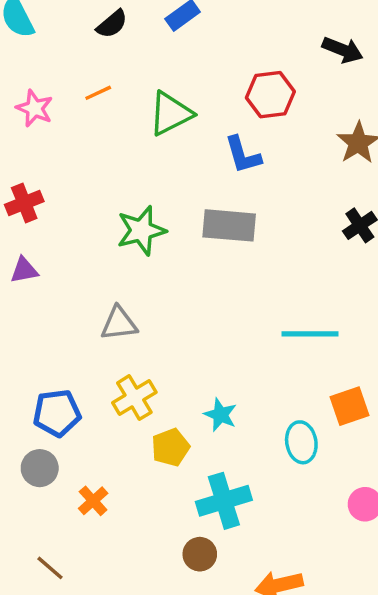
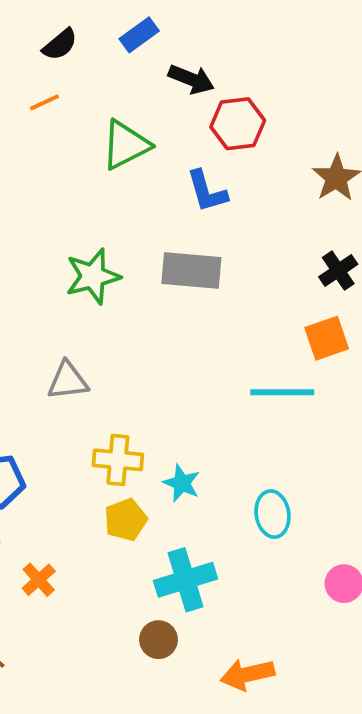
black arrow: (343, 50) -> (191, 79), moved
orange line: (98, 93) -> (44, 102), moved
yellow cross: (134, 398) -> (118, 460), moved, turned 36
orange square: (350, 406) -> (327, 338), moved

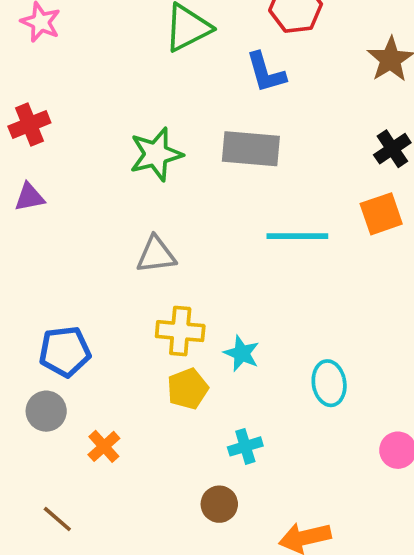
gray triangle: (68, 381) -> (156, 255), moved
cyan line: (282, 392) -> (297, 236), moved
cyan cross: (186, 580) -> (245, 446), size x0.6

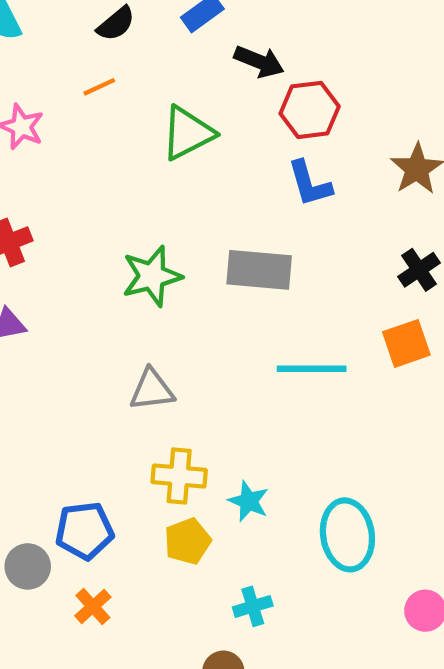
blue L-shape: (266, 72) -> (310, 184), moved
blue pentagon: (65, 352) -> (84, 531), moved
cyan ellipse: (329, 383) -> (347, 535), size x1.4

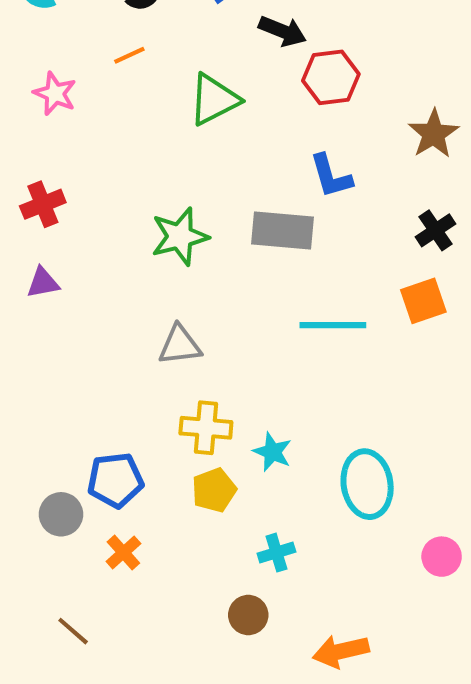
blue L-shape: (310, 184) -> (331, 176), moved

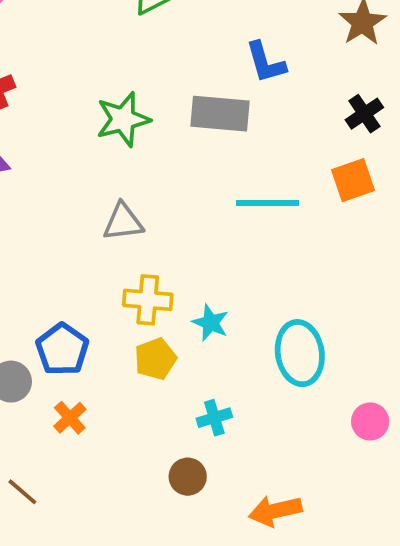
blue pentagon: (115, 480) -> (62, 349), turned -30

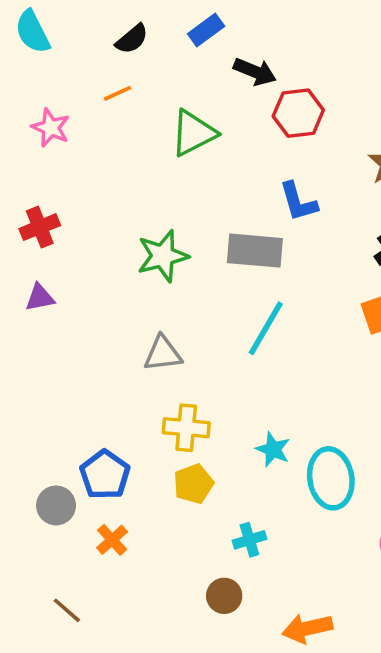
cyan line: (268, 203) -> (266, 328), moved, turned -60
cyan star: (210, 323) -> (273, 449), moved

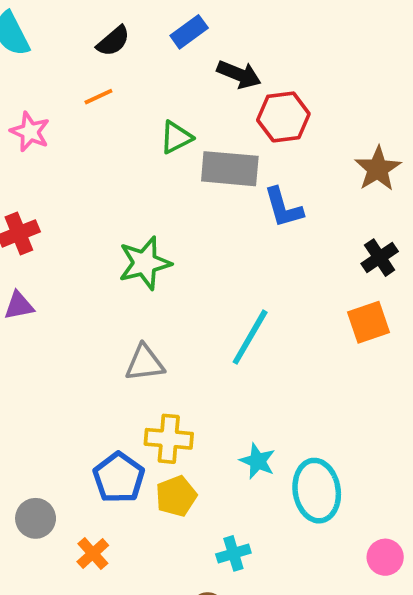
green triangle: (193, 133) -> (176, 137), size x0.7
gray rectangle: (255, 251) -> (230, 169), moved
blue pentagon: (105, 475) -> (119, 478), moved

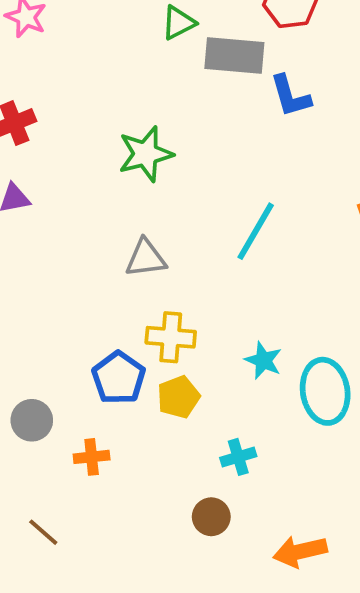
orange cross: (93, 553) -> (92, 457), turned 36

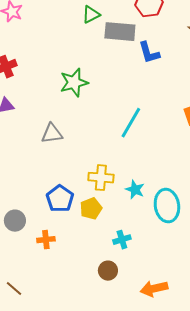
gray triangle: (146, 258) -> (52, 134), moved
yellow cross: (171, 337) -> (101, 178), moved
brown line: (43, 532) -> (14, 289), moved

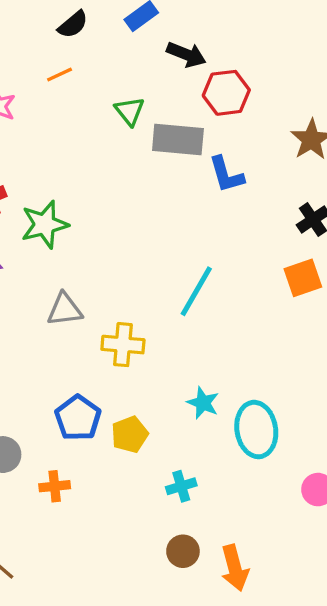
green triangle: (91, 15) -> (130, 111), turned -42
green star: (74, 83) -> (45, 225), moved
yellow cross: (101, 178) -> (123, 345), moved
brown circle: (108, 271) -> (183, 551), moved
orange arrow: (154, 289) -> (235, 568), turned -92

